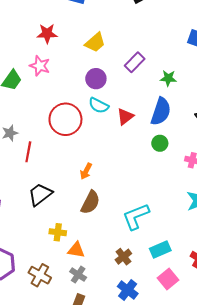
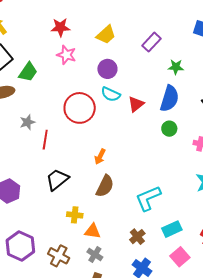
purple rectangle: (135, 62) -> (152, 42), moved
pink star: (40, 66) -> (66, 55), moved

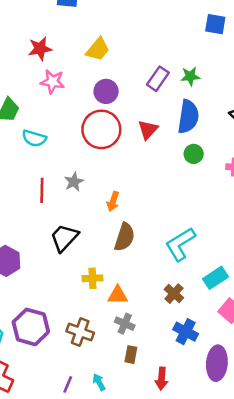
purple rectangle: (152, 42) -> (158, 79), moved
cyan semicircle: (111, 94) -> (34, 138), moved
red circle: (80, 108) -> (101, 129), moved
gray star: (27, 122) -> (74, 182), moved

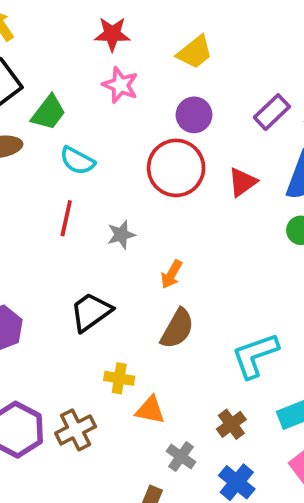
red line: (42, 190) -> (66, 218), moved
gray cross: (125, 324) -> (181, 457), moved
brown cross: (80, 332) -> (76, 430), moved, turned 32

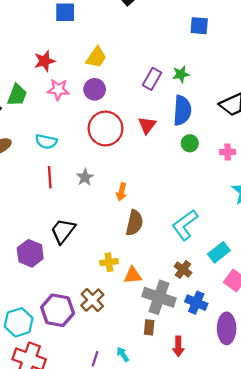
green trapezoid: (48, 113) -> (17, 95), moved
purple circle: (194, 115) -> (95, 89), moved
black trapezoid: (91, 312) -> (63, 231), moved
gray cross: (181, 457) -> (159, 297), size x1.8

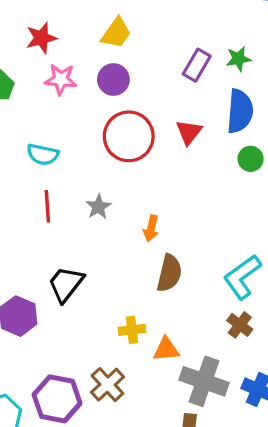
brown cross: (183, 270) -> (240, 325), moved

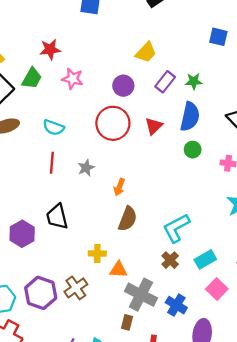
yellow trapezoid: (116, 33) -> (146, 52), moved
red star: (41, 38) -> (50, 49), moved
purple circle: (113, 80) -> (123, 86), moved
black trapezoid: (66, 284) -> (57, 217), turned -60

